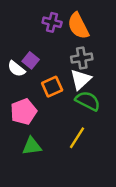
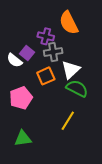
purple cross: (52, 22) -> (46, 36), moved
gray cross: (82, 58) -> (53, 52), moved
green triangle: (32, 146) -> (23, 138), moved

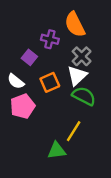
gray cross: (53, 52) -> (82, 56), moved, turned -36
white semicircle: (15, 60) -> (16, 81), moved
green triangle: (23, 138) -> (57, 151), moved

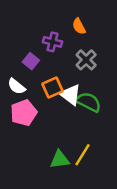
orange semicircle: (75, 25) -> (79, 26), size x0.6
white triangle: (77, 76) -> (71, 95), moved, turned -40
yellow line: (74, 131) -> (83, 155), moved

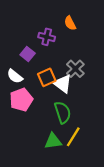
gray cross: (86, 60) -> (75, 69), moved
green semicircle: (89, 102) -> (63, 112), moved, turned 45

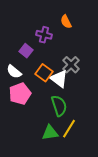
orange square: (47, 77) -> (44, 73), turned -30

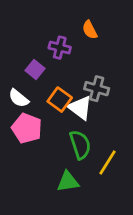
gray cross: (71, 65) -> (97, 89), turned -30
pink pentagon: (20, 94) -> (27, 128), turned -30
yellow line: (69, 129) -> (108, 162), moved

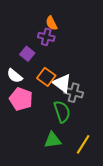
orange semicircle: (90, 30) -> (52, 23), moved
gray cross: (97, 89) -> (74, 93), moved
yellow line: (108, 162) -> (83, 144), moved

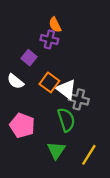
pink pentagon: (21, 99) -> (22, 125), moved
green triangle: (53, 140) -> (56, 150), turned -48

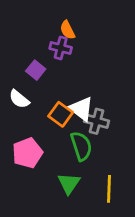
orange square: (49, 82) -> (61, 114), moved
pink pentagon: (22, 125) -> (27, 153), turned 30
yellow line: (89, 155) -> (109, 189), turned -30

